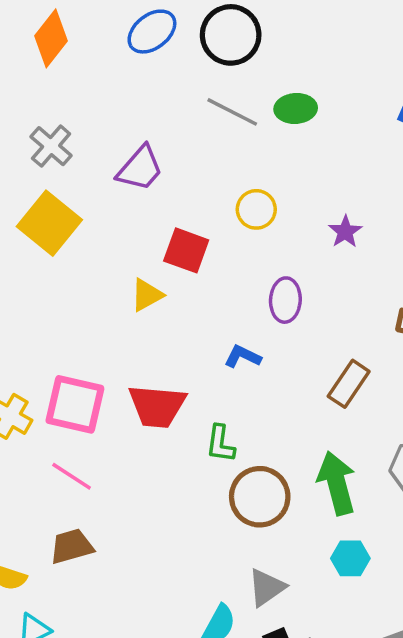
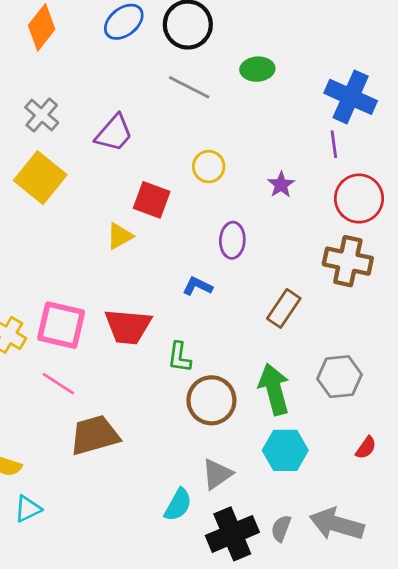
green ellipse: (296, 108) -> (257, 69), moved
brown trapezoid: (72, 546) -> (95, 435), moved, size x1.4
cyan hexagon: (350, 558) -> (285, 450), size x1.4

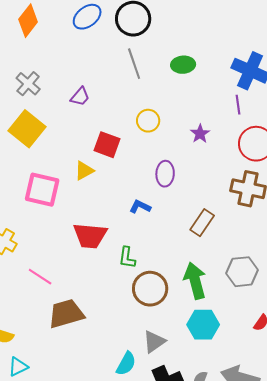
green ellipse: (257, 69) -> (183, 65), moved
gray line: (189, 87) -> (134, 64), turned 44
purple trapezoid: (114, 133) -> (80, 97), size x0.7
pink square: (61, 325) -> (42, 190), moved

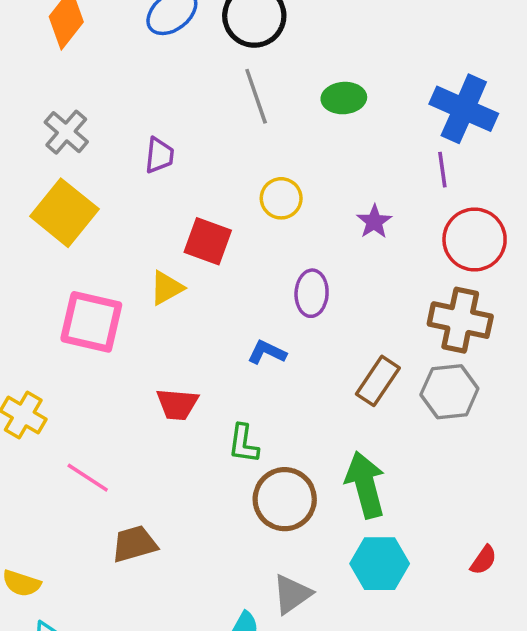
purple trapezoid: (80, 97) -> (159, 155), turned -35
red trapezoid: (90, 236) -> (177, 404), size x0.7
gray hexagon: (242, 272) -> (449, 392), moved
brown trapezoid: (66, 314) -> (134, 544), size x0.7

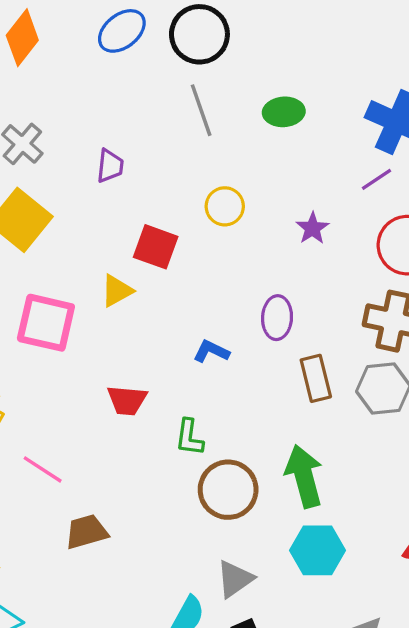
purple line: (442, 170) -> (377, 179), turned 64
purple ellipse: (312, 293) -> (277, 318), moved
brown rectangle: (378, 381) -> (316, 378), turned -48

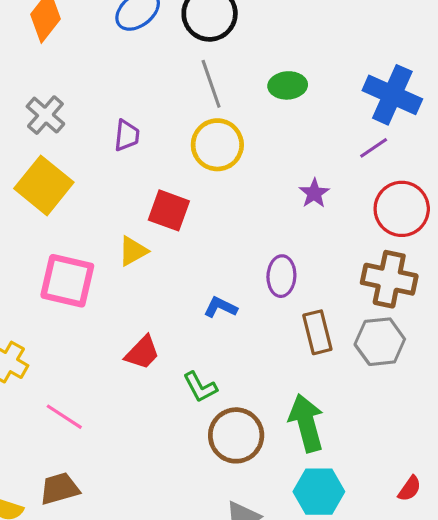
yellow circle: (225, 206) -> (217, 145), moved, size x1.4
red trapezoid: (127, 400) -> (142, 353), turned -51
green L-shape: (189, 437) -> (200, 387), turned -36
brown trapezoid: (86, 532) -> (60, 489), moved

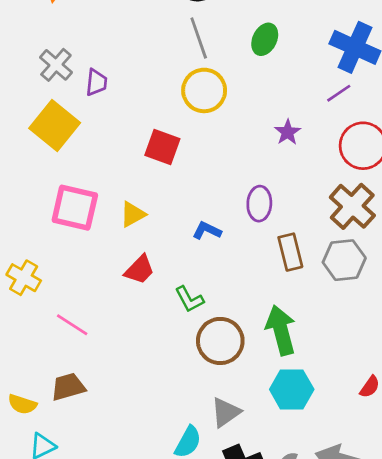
green ellipse: (288, 85) -> (265, 39), turned -60
purple trapezoid: (127, 135) -> (96, 82), moved
yellow triangle: (133, 251) -> (133, 214), moved
brown cross: (389, 279) -> (352, 206), turned 30

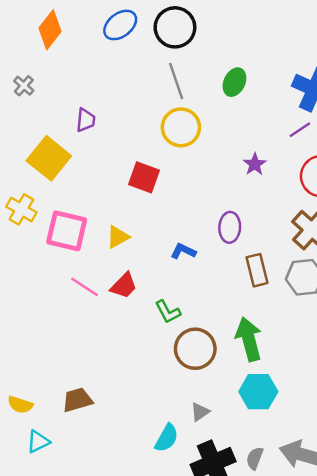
gray cross: (56, 65) -> (24, 86), moved, size x0.7
yellow cross: (24, 278) -> (21, 209), moved
pink line: (72, 325) -> (85, 287), moved
brown trapezoid: (68, 387) -> (77, 400), moved
gray triangle: (226, 412) -> (200, 412), size x0.7

